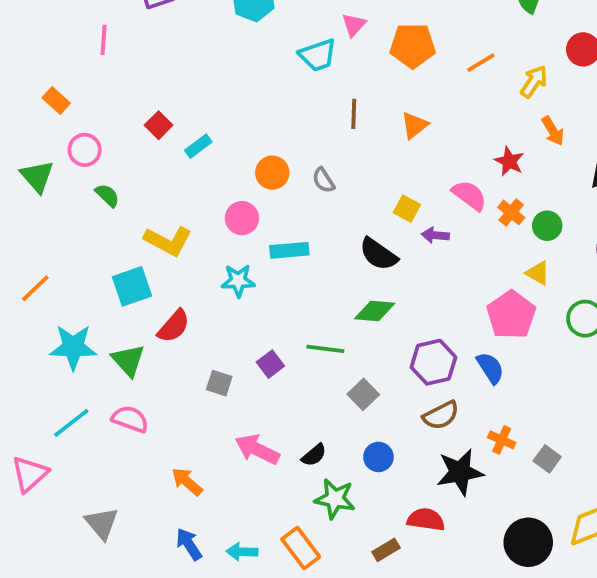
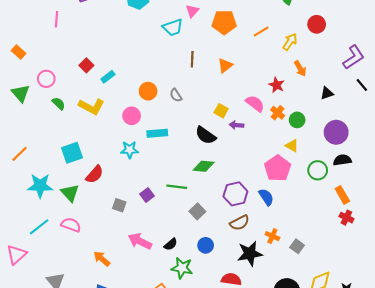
orange rectangle: (56, 101) -> (19, 52), moved
yellow L-shape: (168, 241) -> (91, 107), moved

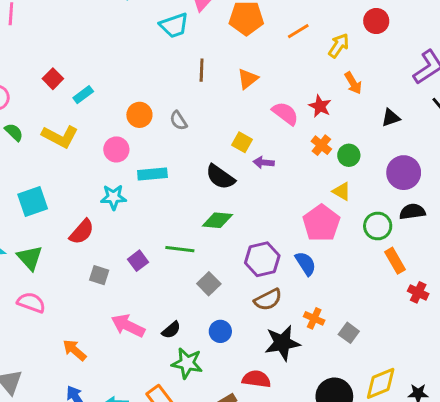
pink semicircle: (255, 103) -> (285, 113), moved
red semicircle: (95, 174) -> (82, 232), moved
orange rectangle: (342, 195) -> (395, 261), moved

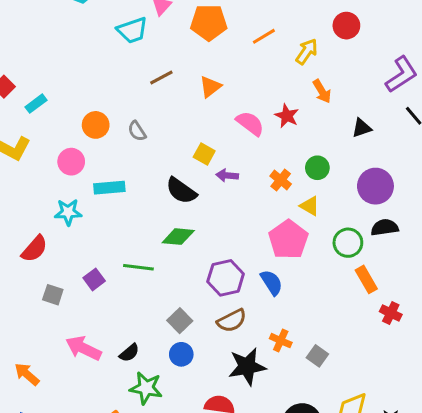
brown line: (202, 70) -> (161, 78), turned 60
orange cross: (321, 145) -> (281, 180), moved
gray square: (209, 284) -> (180, 321), moved

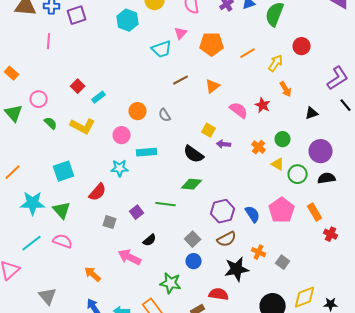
pink pentagon: (288, 240) -> (282, 210), moved
green circle: (348, 243) -> (298, 174), moved
black semicircle: (129, 353) -> (150, 240), moved

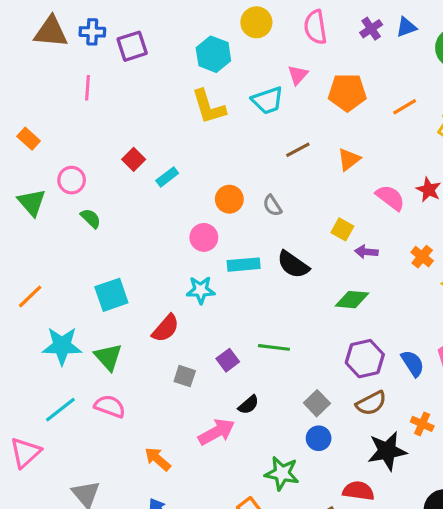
yellow L-shape: (83, 126) -> (209, 107), moved, turned 45
black semicircle: (194, 154) -> (293, 265), moved
green diamond: (192, 184) -> (352, 300), moved
pink arrow: (130, 257) -> (217, 432), turned 125

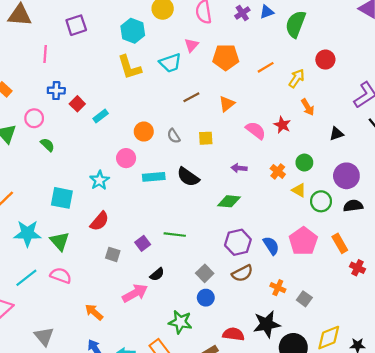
blue cross: (92, 32) -> (56, 91), moved
yellow square: (342, 229) -> (206, 138), moved, turned -32
cyan star: (201, 290) -> (99, 180), moved, turned -30
cyan square: (111, 295) -> (62, 198), turned 30
black star: (387, 451) -> (267, 324), moved

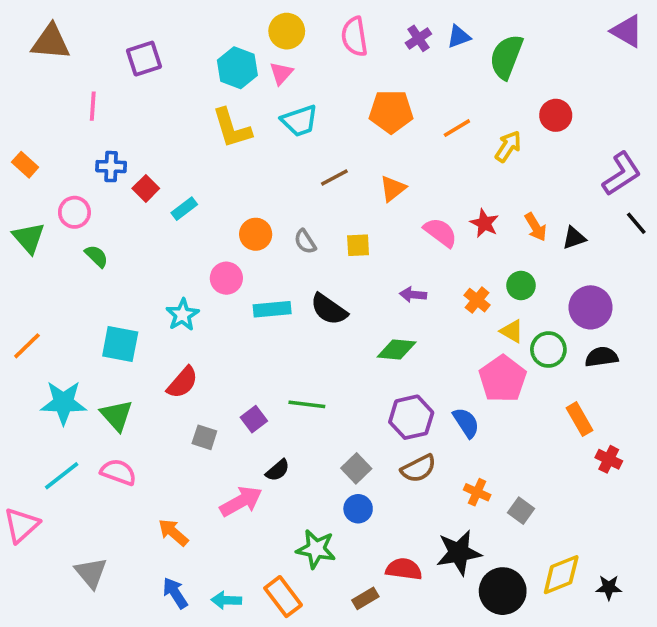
pink triangle: (191, 45) -> (281, 73), moved
orange arrow: (308, 107) -> (536, 227), moved
pink pentagon: (303, 241) -> (503, 379), moved

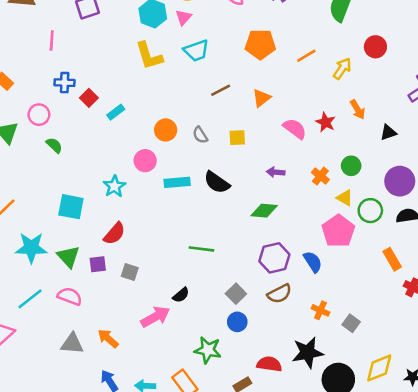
orange arrow: (536, 227) -> (358, 109), moved
purple square: (254, 419) -> (98, 264), moved, turned 30
gray triangle: (91, 573) -> (72, 344), moved, turned -45

